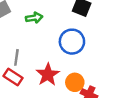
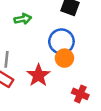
orange circle: (75, 82) -> (64, 58), moved

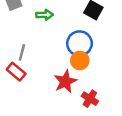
red star: (38, 75) -> (65, 82), moved

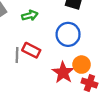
orange circle: (80, 60) -> (82, 65), moved
red rectangle: (16, 72) -> (31, 50), moved

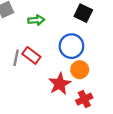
orange circle: (82, 65) -> (80, 70), moved
red cross: (89, 83) -> (84, 99), turned 35

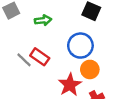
gray line: (16, 58) -> (24, 60), turned -56

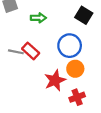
gray line: (24, 60) -> (16, 52), turned -40

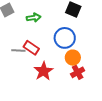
red star: (55, 80) -> (43, 71), moved
red cross: (77, 97) -> (78, 72), moved

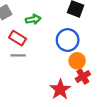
red rectangle: (31, 48) -> (18, 38), moved
red star: (43, 71) -> (60, 89), moved

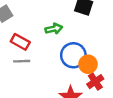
green arrow: (33, 19) -> (54, 29), moved
blue circle: (68, 40) -> (73, 55), moved

